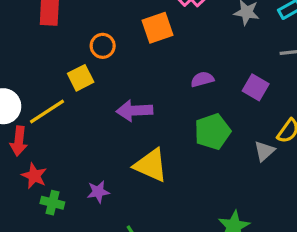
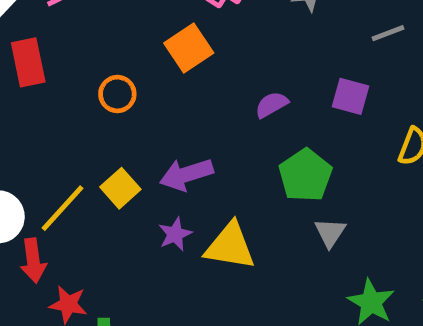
yellow square: (81, 78) -> (120, 188), moved
gray triangle: (264, 151) -> (330, 233), moved
purple star: (98, 192) -> (175, 234), moved

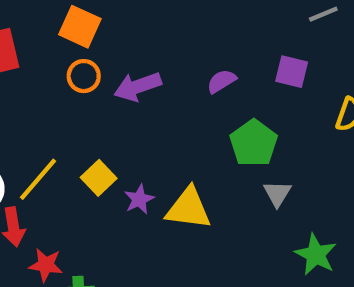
orange square: (189, 48) -> (80, 27), moved, turned -30
purple arrow: (186, 174) -> (138, 87), moved
yellow square: (120, 188) -> (99, 178), moved

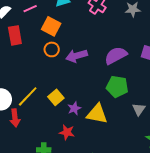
purple semicircle: (222, 81) -> (116, 56), size x1.6
green pentagon: (254, 143) -> (117, 87), moved, turned -30
red star: (46, 265) -> (67, 132), moved

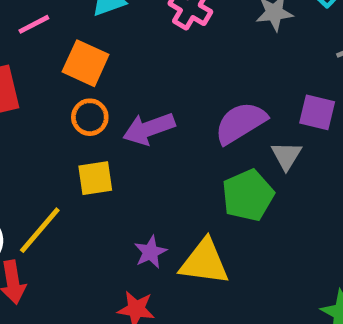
green pentagon: (117, 87) -> (248, 195), turned -30
yellow square: (56, 97) -> (95, 178), moved, turned 35
gray triangle: (139, 109) -> (286, 156), moved

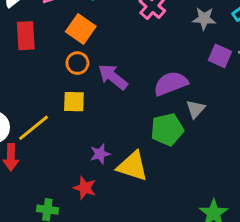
purple square: (317, 112) -> (220, 56), moved
purple arrow: (149, 129) -> (113, 77), turned 48

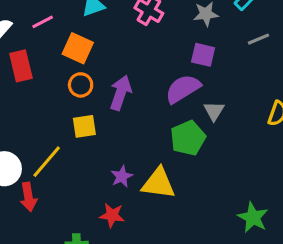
purple square: (220, 56) -> (203, 55), moved
purple arrow: (113, 77) -> (121, 93), turned 80

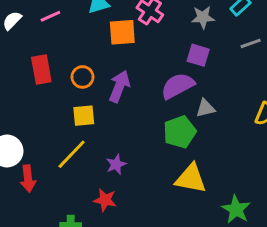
orange square: (78, 48) -> (122, 32), moved, turned -32
red rectangle: (21, 66) -> (41, 70), moved
gray triangle: (214, 111) -> (205, 108), turned 42
yellow line: (47, 162) -> (72, 154), moved
yellow triangle: (158, 183) -> (191, 179), moved

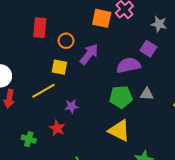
gray triangle: (205, 108) -> (147, 94), moved

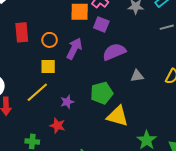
purple square: (148, 49) -> (101, 25), moved
green pentagon: (121, 97) -> (102, 93), moved

